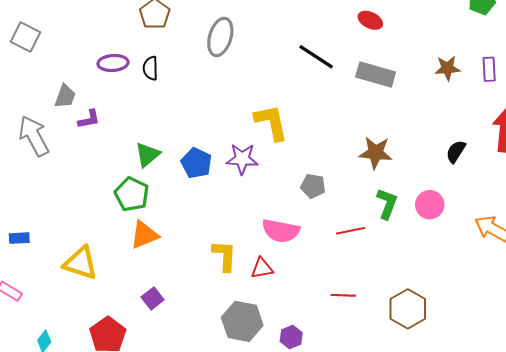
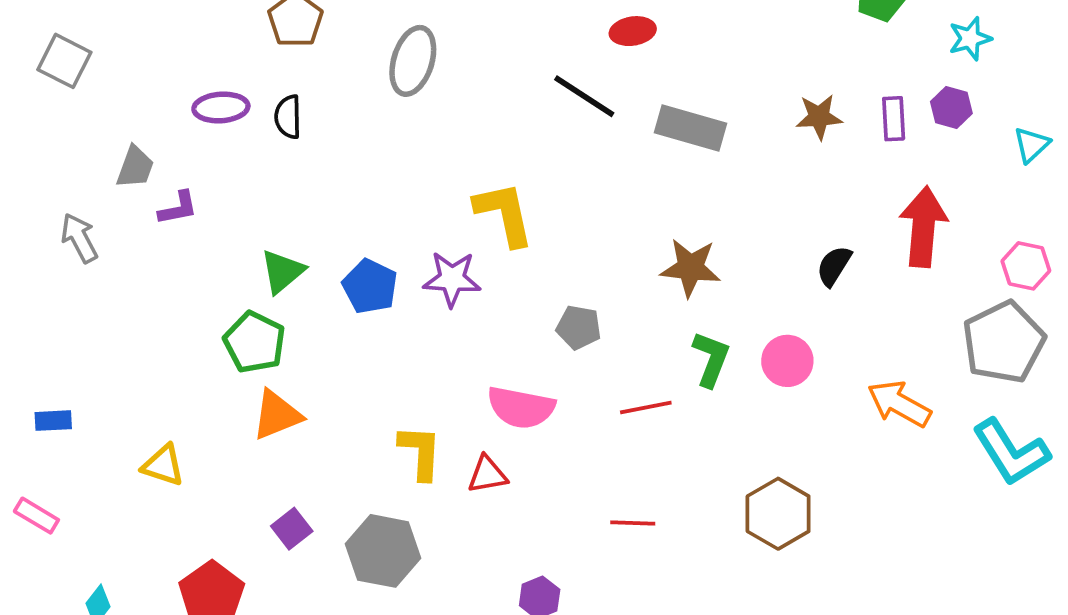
red ellipse: (370, 20) -> (633, 31), moved, turned -35
gray arrow: (34, 136) -> (79, 238), size x0.7
yellow triangle: (81, 263) -> (163, 465), size x0.7
brown hexagon: (408, 309) -> (778, 514), moved
gray hexagon: (242, 321) -> (383, 551), moved

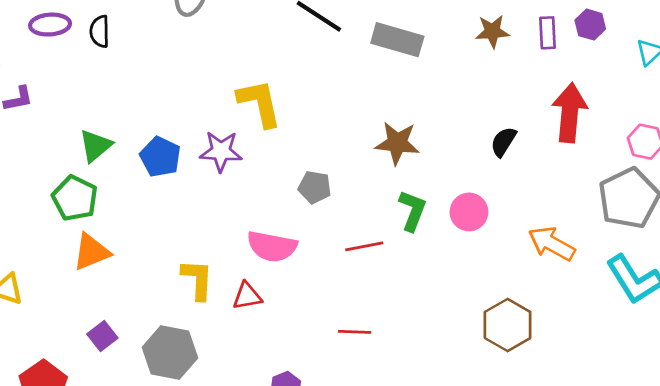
brown hexagon: (778, 514) -> (508, 325), moved

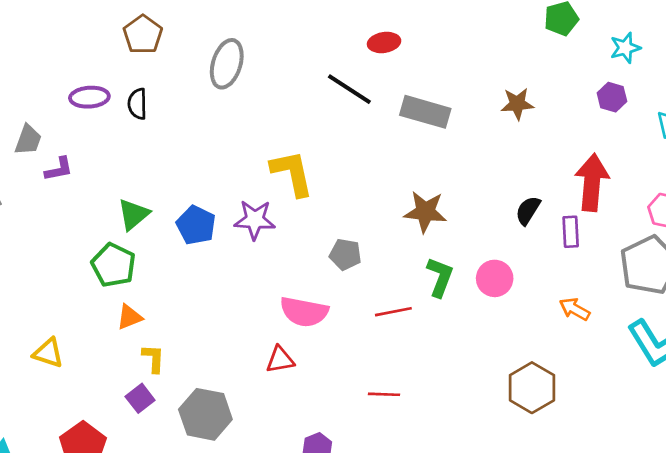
purple rectangle: (548, 33) -> (571, 232), moved
orange arrow: (552, 244) -> (575, 309), size x0.7
orange triangle: (91, 252) -> (129, 317), size x0.7
yellow L-shape: (197, 279) -> (153, 358), moved, size x0.7

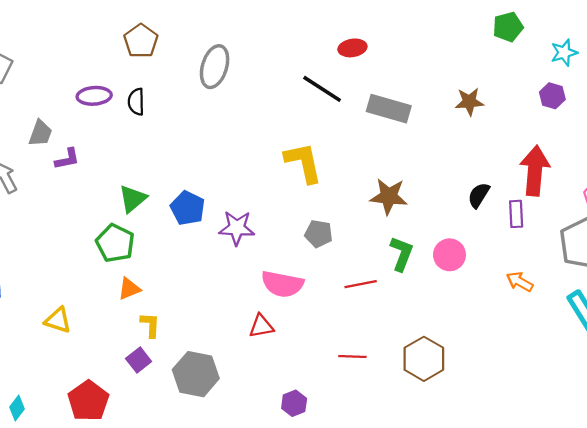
yellow L-shape: (292, 173) -> (303, 162), moved
purple star: (255, 220) -> (237, 228), moved
brown hexagon: (532, 388) -> (424, 359), moved

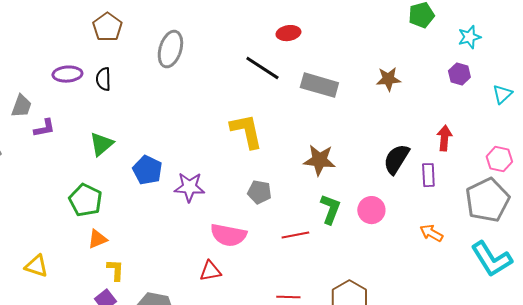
red arrow: (535, 171) -> (444, 138), size x0.6
black semicircle: (479, 195) -> (396, 159), size x1.4
green triangle: (133, 199) -> (101, 144), moved

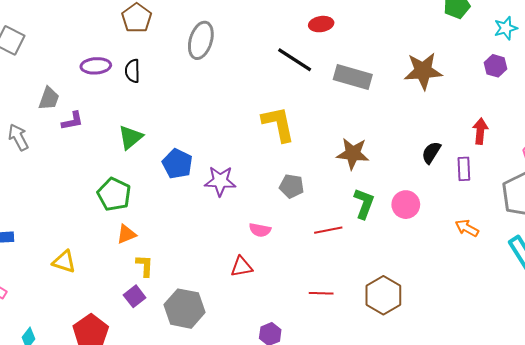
brown star: (388, 79) -> (423, 71), size x1.5
black semicircle: (396, 159) -> (431, 153), size x0.7
pink semicircle: (228, 235) -> (260, 230), size x0.6

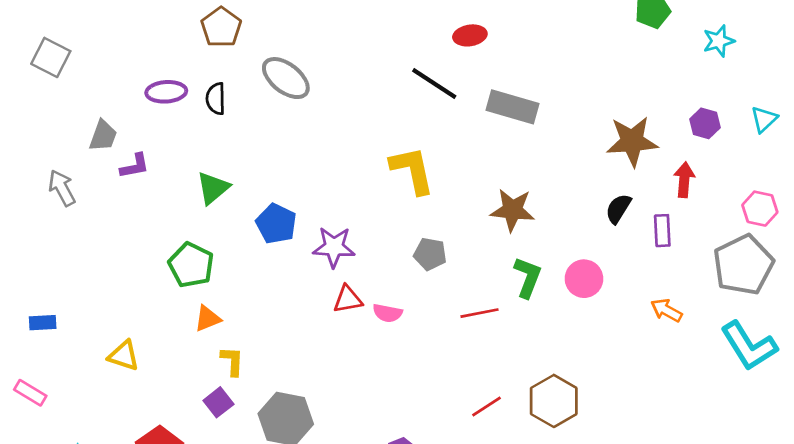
gray ellipse: (201, 40) -> (286, 78), moved, turned -69
purple hexagon: (496, 66) -> (705, 123), moved
brown star: (423, 71) -> (632, 141), moved
red triangle: (242, 267) -> (348, 299), moved
red line: (321, 293) -> (486, 406), moved, turned -35

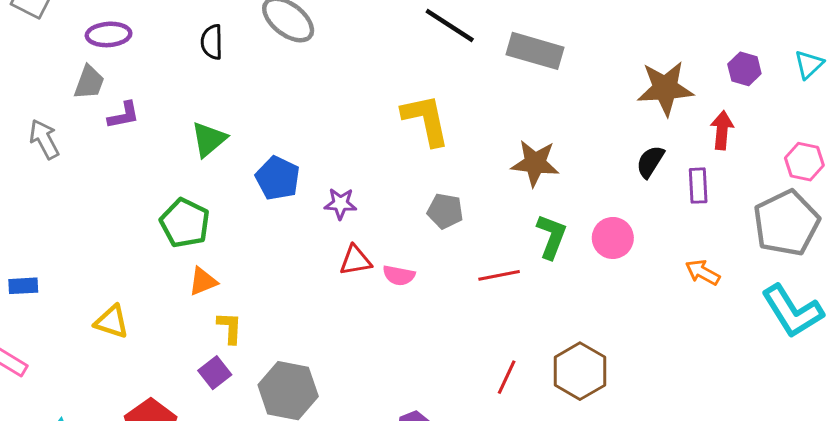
purple ellipse: (166, 92) -> (109, 34), moved
purple star: (334, 247) -> (340, 204), size x0.7
red line: (486, 406) -> (507, 377), turned -32

